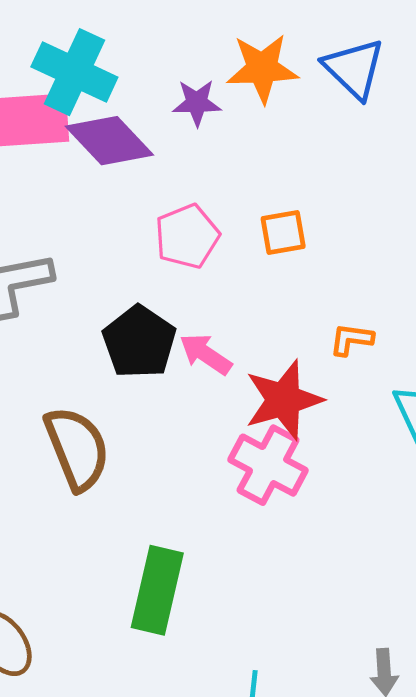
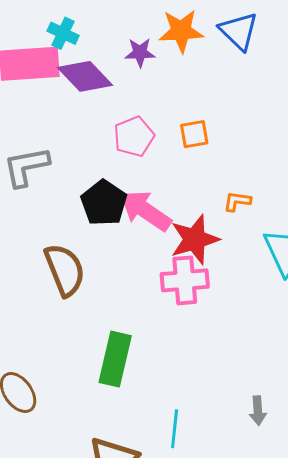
cyan cross: (74, 72) -> (63, 33), size x0.6
pink arrow: (206, 354) -> (145, 211), size x1.6
pink cross: (268, 465) -> (185, 280), turned -33

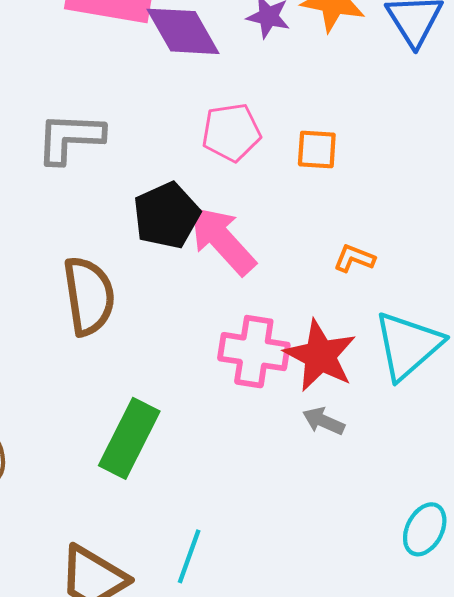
red star: (195, 239) -> (320, 356), moved, turned 30
gray arrow: (258, 411) -> (323, 421), moved, turned 104

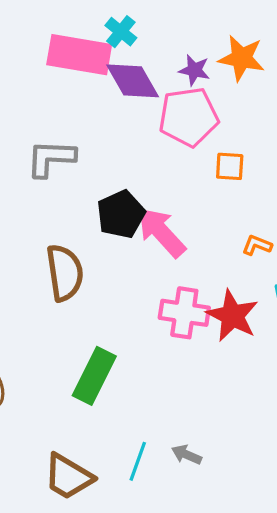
pink pentagon: (231, 132) -> (189, 117), moved, size x1.4
gray arrow: (323, 421) -> (187, 455), moved

